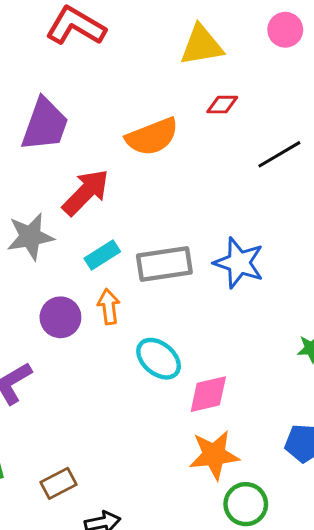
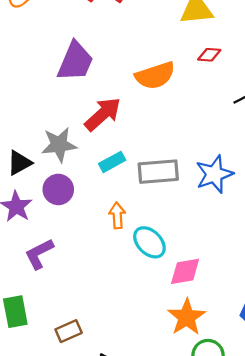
blue star: (239, 263) -> (214, 174), turned 30
orange arrow: (109, 307) -> (117, 215), moved
purple circle: (60, 317) -> (58, 189), moved
orange star: (214, 455) -> (187, 317), turned -30

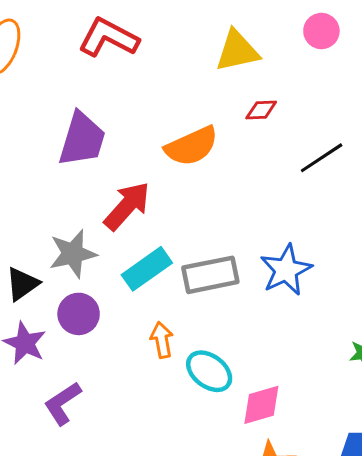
cyan rectangle: (112, 162) -> (147, 269), size x1.4

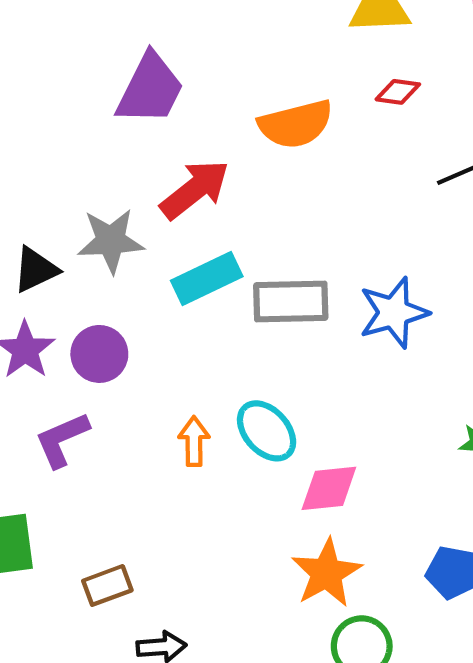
purple circle: (79, 314) -> (99, 354), moved
orange arrow: (162, 340) -> (194, 441), moved

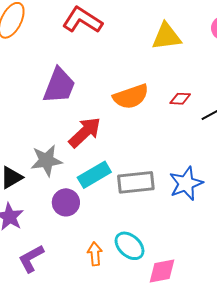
red diamond: (398, 92) -> (180, 99), moved
purple circle: (99, 354) -> (66, 202), moved

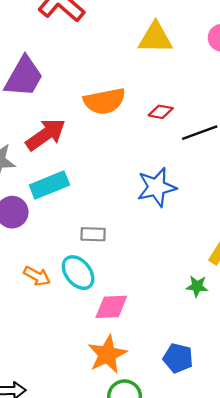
gray rectangle: (136, 182) -> (93, 234), moved, size x0.6
blue star: (186, 183) -> (157, 187), moved
orange arrow: (95, 254) -> (37, 276), turned 115

